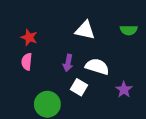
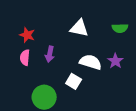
purple arrow: (68, 63) -> (50, 54), moved
purple star: (124, 90) -> (115, 61), moved

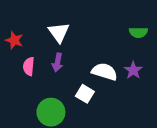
white triangle: (79, 28) -> (59, 32), moved, turned 42
red star: (27, 35) -> (14, 40), moved

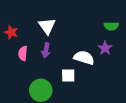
purple star: (133, 70) -> (105, 48), moved
white square: (85, 94) -> (68, 76), turned -32

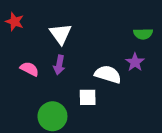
red star: (11, 32) -> (15, 22), moved
pink semicircle: (23, 53) -> (29, 69), turned 112

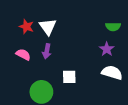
red star: (15, 22) -> (26, 27), moved
white semicircle: (108, 74) -> (112, 73), moved

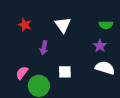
white triangle: (48, 27) -> (63, 25), moved
pink semicircle: (23, 54) -> (22, 73), moved, turned -80

